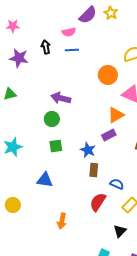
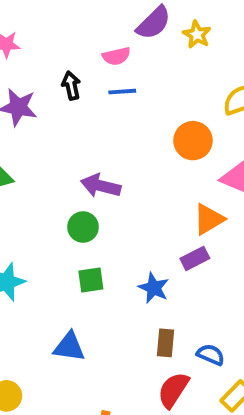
yellow star: (111, 13) -> (197, 35), moved
brown rectangle: (94, 170) -> (165, 343), moved

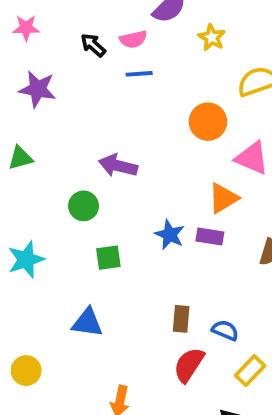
yellow star: (197, 35) -> (212, 37), moved
black arrow: (71, 86) -> (93, 45), moved, turned -36
green circle: (83, 227) -> (84, 206), moved
purple rectangle: (195, 258) -> (210, 237), turned 36
blue star: (154, 288) -> (170, 235), moved

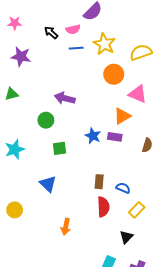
yellow star: (212, 37) -> (104, 44), moved, size x1.5
blue triangle: (87, 323) -> (48, 184), turned 36
red semicircle: (189, 365) -> (103, 207), turned 144

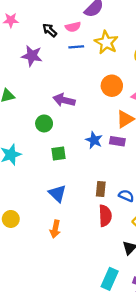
purple star: (21, 57) -> (32, 56), moved
orange circle: (114, 74) -> (112, 86), moved
blue triangle: (48, 184) -> (57, 193), moved
orange arrow: (66, 227) -> (55, 229), moved

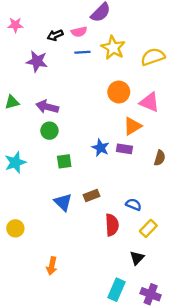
black arrow: (50, 30) -> (55, 35), turned -64
purple arrow: (64, 100) -> (47, 107), moved
brown rectangle: (101, 189) -> (92, 195), moved, turned 64
orange arrow: (55, 229) -> (52, 266), moved

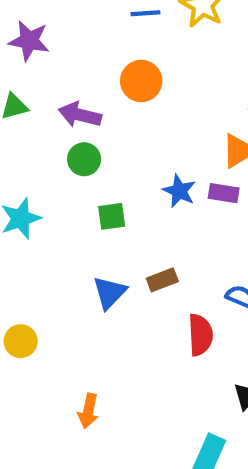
purple star: (37, 61) -> (29, 41), moved
orange circle: (119, 92) -> (141, 81), moved
blue triangle: (63, 202) -> (109, 293), turned 30

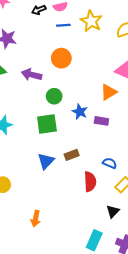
green circle: (84, 159) -> (54, 96), moved
purple rectangle: (224, 193) -> (101, 121), moved
green square: (112, 216) -> (47, 124), size x1.5

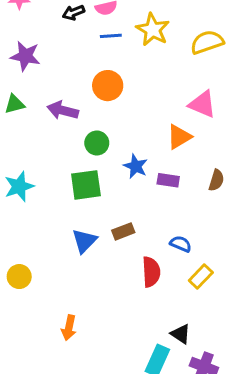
black triangle: (113, 211) -> (181, 334), moved, turned -40

